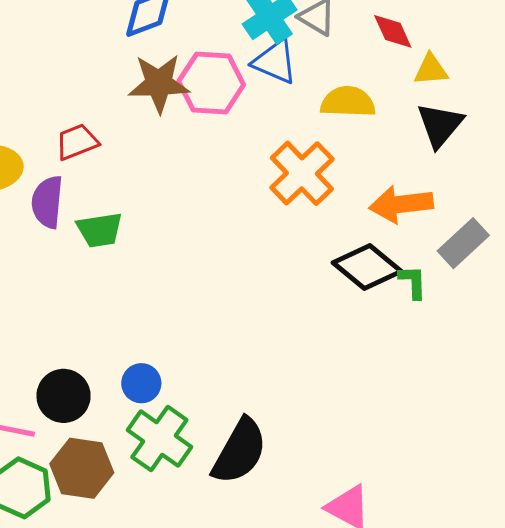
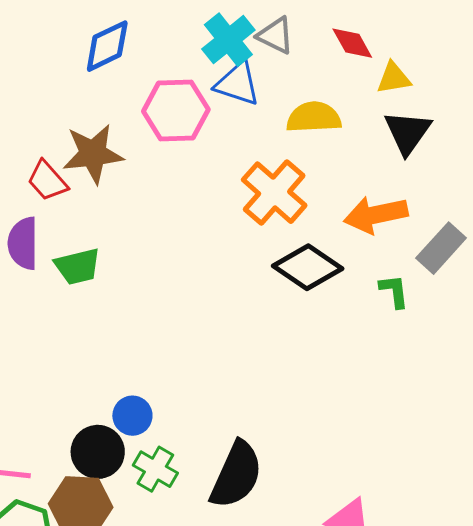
brown star: (159, 83) -> (93, 154), moved
red trapezoid: (77, 142) -> (47, 181), turned -105
black diamond: (367, 267) -> (308, 267), moved
black circle: (64, 396) -> (98, 452), moved
green cross: (159, 439) -> (155, 469), size x0.7

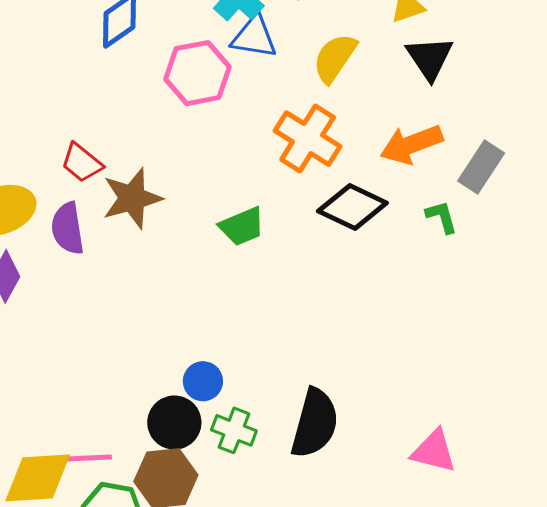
yellow semicircle: (314, 117) -> (335, 58), turned -44
brown star: (93, 154) -> (132, 198), moved
green trapezoid: (78, 266) -> (242, 226), moved

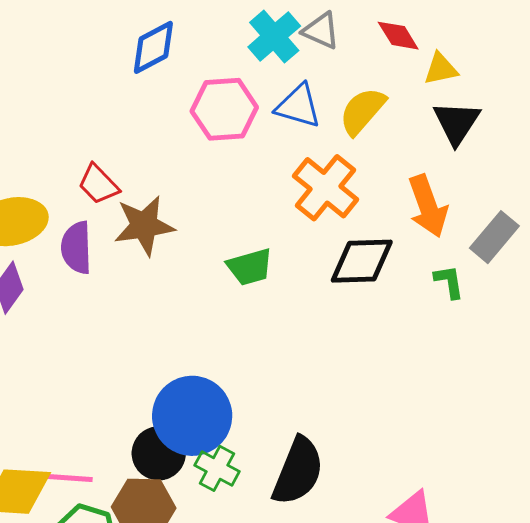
blue triangle: (254, 37) -> (298, 106), moved
orange arrow: (411, 144) -> (428, 206), turned -96
black diamond: (352, 207) -> (362, 261), turned -34
blue circle: (203, 381) -> (192, 416), size x2.0

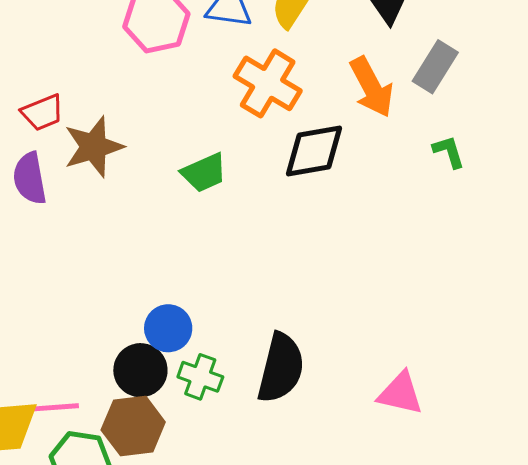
red trapezoid: (98, 184) -> (42, 112), turned -60
gray rectangle: (494, 237) -> (435, 67), moved
green L-shape: (449, 282) -> (449, 152), moved
blue circle: (192, 416) -> (168, 328), size x0.6

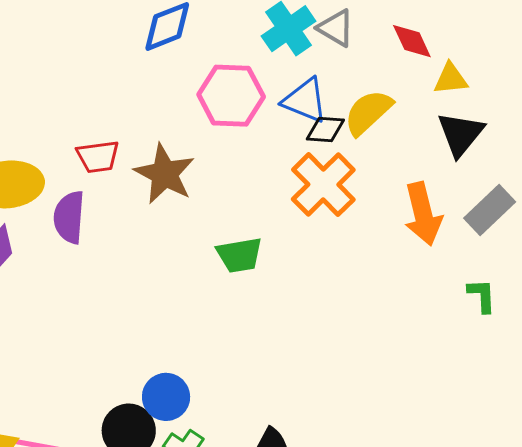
brown star: (94, 147) -> (165, 174), moved, turned 30
black diamond: (314, 151) -> (325, 129), moved, size x0.6

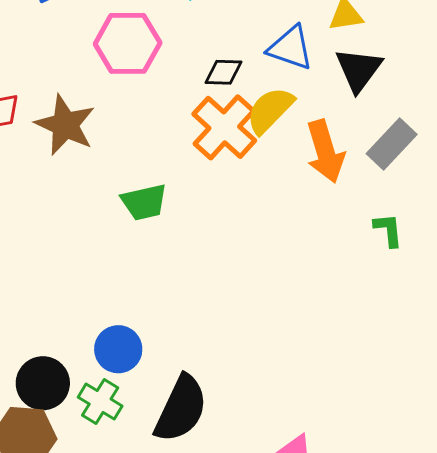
blue triangle: (305, 100) -> (290, 48), moved
yellow semicircle: (368, 112) -> (270, 110), moved
blue circle: (166, 397) -> (118, 349), moved

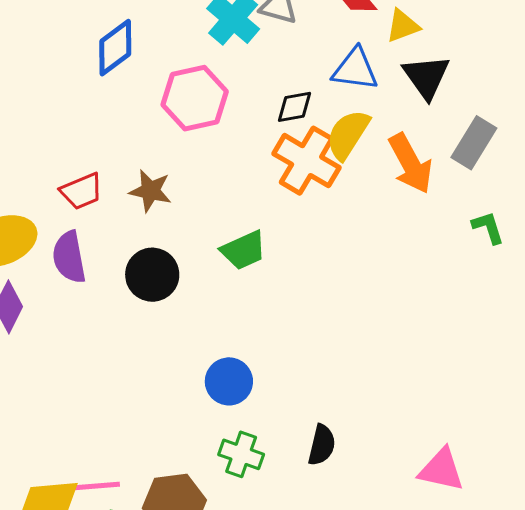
brown star: (65, 125) -> (150, 191), size x0.7
blue circle: (118, 349) -> (229, 381), moved
black circle: (43, 383) -> (152, 275), moved
black semicircle: (181, 409) -> (322, 445), size x0.6

